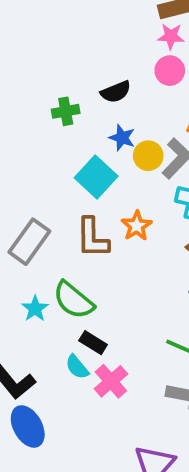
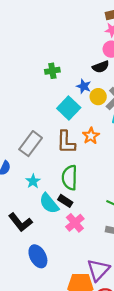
black semicircle: (116, 92) -> (101, 67), moved
green semicircle: (73, 300) -> (70, 178), moved, turned 50
cyan semicircle: (77, 367) -> (49, 203), moved, size x1.5
blue ellipse: (28, 426) -> (38, 256), moved

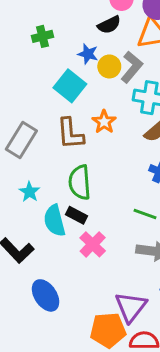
cyan semicircle: (49, 203) -> (54, 221), turned 30

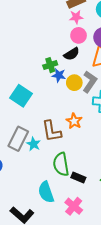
green cross: (43, 36) -> (50, 65), moved
cyan square: (70, 86) -> (21, 96), moved
cyan star: (29, 192) -> (33, 144), moved
black rectangle: (77, 215) -> (78, 178), moved

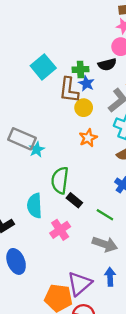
yellow circle: (74, 83) -> (84, 108), moved
cyan square: (21, 96) -> (43, 67), moved
brown L-shape: (52, 131) -> (69, 90), moved
gray rectangle: (18, 139) -> (22, 139), turned 70

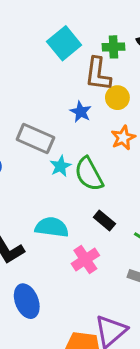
blue star: (86, 83) -> (81, 112), moved
cyan star: (37, 149) -> (61, 166), moved
green semicircle: (60, 180) -> (89, 174), moved, turned -36
cyan semicircle: (35, 206) -> (52, 227), turned 100

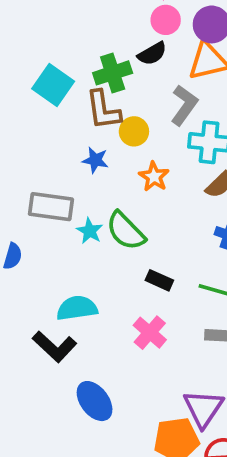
green cross: (113, 47) -> (113, 73), size x1.4
cyan semicircle: (52, 227) -> (77, 308), moved

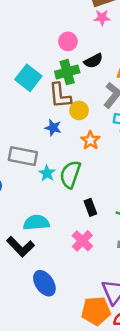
pink circle: (166, 20) -> (68, 41), moved
green semicircle: (126, 231) -> (70, 174), turned 60
black rectangle: (159, 280) -> (90, 207), turned 42

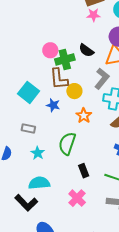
pink circle: (68, 41) -> (50, 50), moved
black semicircle: (93, 61) -> (86, 50), turned 63
cyan square: (28, 78) -> (28, 92), moved
gray rectangle: (23, 156) -> (28, 129), size x0.6
cyan star: (47, 173) -> (38, 153), moved

